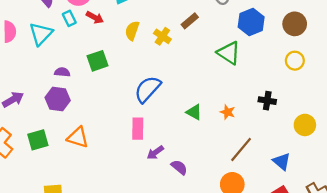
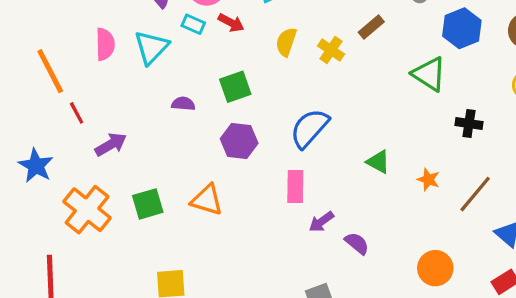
cyan rectangle: (69, 18) -> (193, 24), turned -40
purple hexagon: (58, 99) -> (239, 141), moved
black cross: (267, 101) -> (469, 124), moved
orange star: (228, 112) -> (428, 179), moved
brown line: (241, 149) -> (475, 194), moved

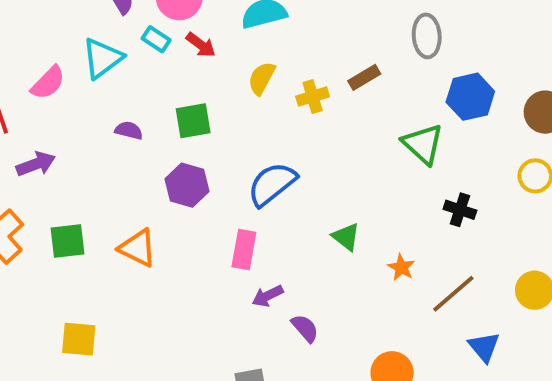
pink semicircle: (105, 44) -> (48, 83), moved, turned 36
yellow cross: (331, 50) -> (313, 96), turned 30

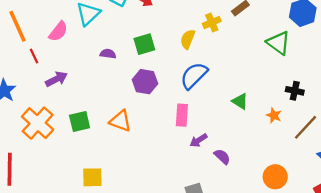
yellow semicircle: (262, 78) -> (188, 39), moved
black cross: (460, 210) -> (295, 91), moved

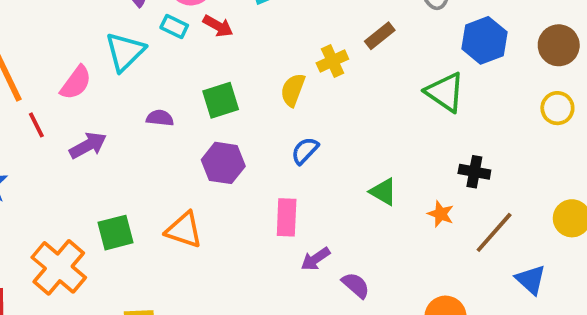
blue semicircle: (194, 76) -> (305, 151), size x0.6
purple arrow: (56, 79) -> (88, 145), moved
orange cross: (38, 123) -> (59, 267), moved

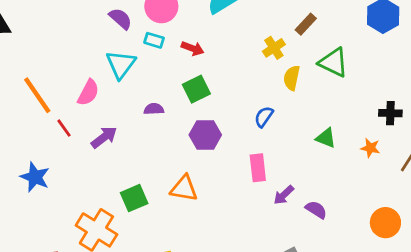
red arrow: (218, 26) -> (193, 48), moved
yellow semicircle: (293, 90) -> (292, 78), moved
green triangle: (445, 92) -> (334, 62), moved

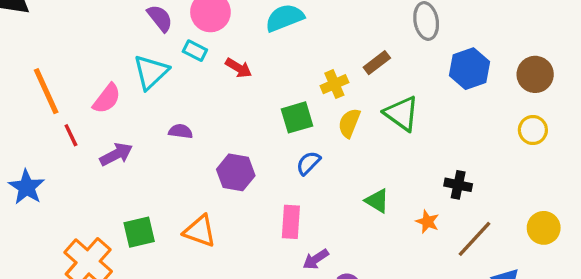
green square: (196, 89) -> (297, 117), moved

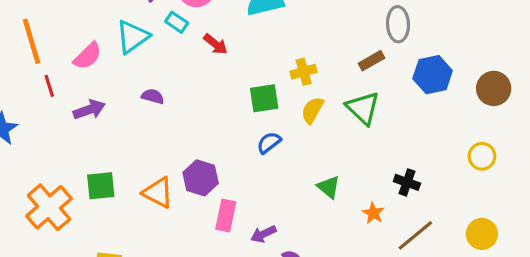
brown rectangle: (377, 63) -> (372, 61), moved
yellow circle: (533, 130) -> (482, 156), moved
purple hexagon: (236, 172) -> (201, 178), moved
pink rectangle: (291, 222) -> (226, 216), moved

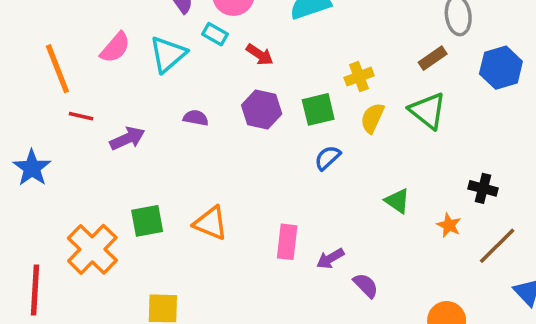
pink semicircle: (88, 56) -> (115, 48), moved
red line: (49, 86) -> (81, 116), turned -55
purple hexagon: (201, 178) -> (262, 109), moved

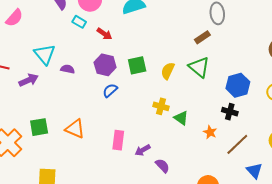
pink semicircle: (115, 48) -> (14, 18), moved
cyan triangle: (168, 54) -> (45, 54), moved, turned -30
blue hexagon: (501, 68) -> (238, 85), moved
yellow cross: (359, 77) -> (161, 106), moved, turned 35
blue semicircle: (328, 158) -> (110, 90), moved

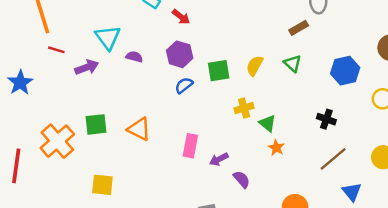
green square: (137, 65) -> (219, 71), moved
green triangle: (199, 67) -> (293, 64), size x0.7
blue hexagon: (238, 85) -> (345, 71), moved
yellow cross: (161, 106) -> (244, 108), turned -35
orange star: (210, 132) -> (276, 148), moved

